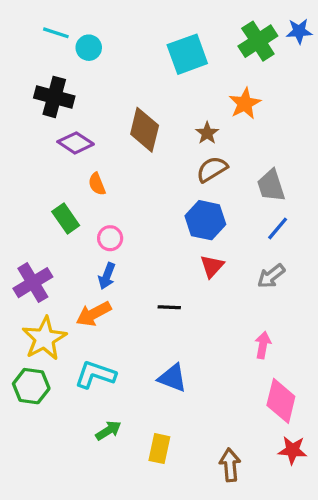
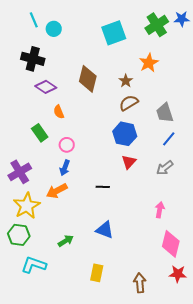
cyan line: (56, 33) -> (34, 20), turned 49
cyan L-shape: (95, 375) -> (34, 265), moved
green arrow: (108, 430) -> (66, 241), moved

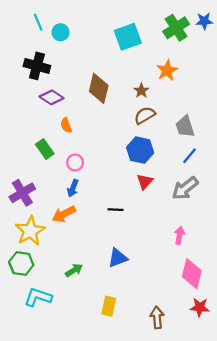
gray arrow: (165, 168) -> (185, 188), size x1.4
blue triangle: (105, 230) -> (118, 258), turned -42

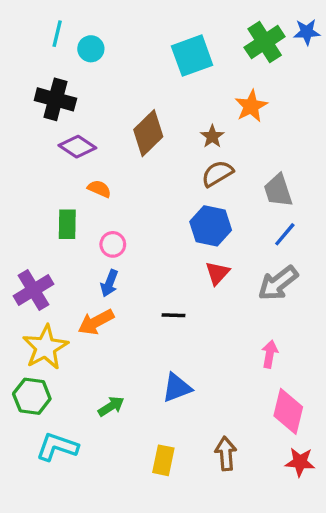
cyan line: (38, 22) -> (57, 34), turned 36
brown diamond: (99, 88) -> (148, 133), turned 32
orange semicircle: (66, 125) -> (99, 189), turned 136
green rectangle: (45, 149) -> (67, 224), turned 36
brown arrow: (157, 317) -> (226, 454), moved

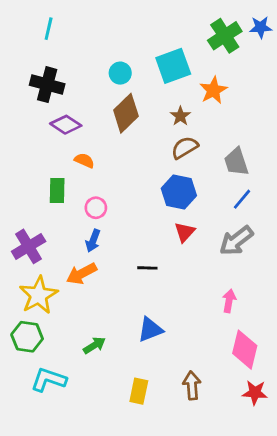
cyan circle: (91, 49) -> (120, 73), moved
cyan square: (192, 56) -> (173, 66), moved

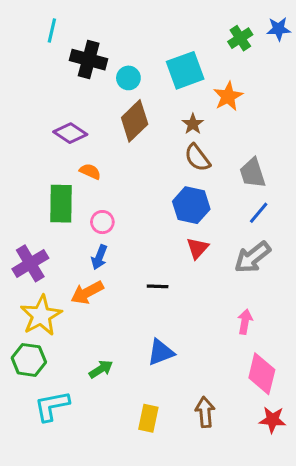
green cross: (225, 36) -> (240, 38), size x0.7
black cross: (47, 85) -> (89, 60), moved
brown semicircle: (185, 148) -> (197, 158), turned -96
green rectangle: (57, 191) -> (61, 204), size x1.4
cyan L-shape: (49, 380) -> (52, 406), turned -30

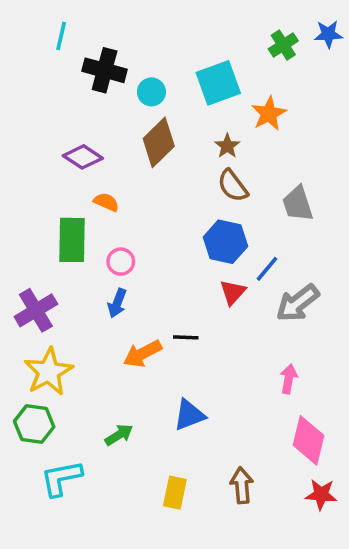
blue line: (259, 213) -> (267, 269), moved
orange arrow: (87, 293) -> (142, 354), moved

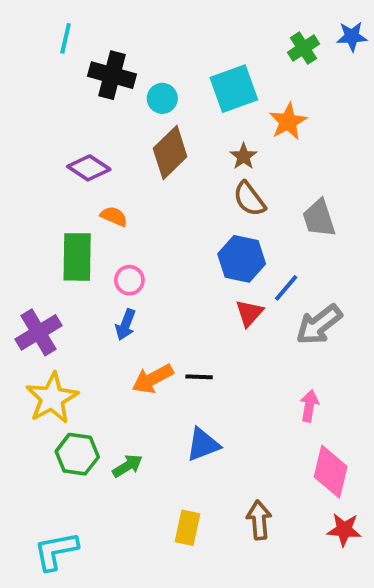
black line: (186, 337) -> (199, 377), moved
green hexagon: (34, 424) -> (77, 454), moved
cyan L-shape: (61, 478) -> (56, 551), moved

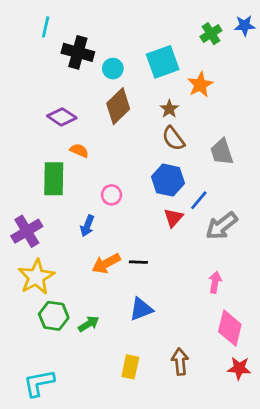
pink circle: (129, 280) -> (111, 195), moved

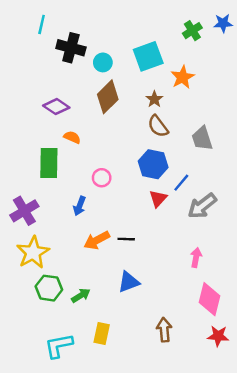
yellow rectangle: (130, 367) -> (102, 333), moved
cyan L-shape: (39, 383) -> (59, 346), moved

